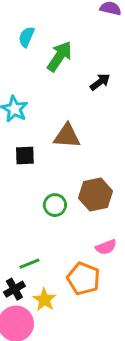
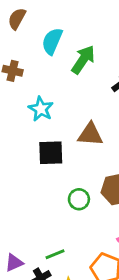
cyan semicircle: (26, 37) -> (52, 41), size x1.4
black square: (25, 156) -> (51, 153), size x1.4

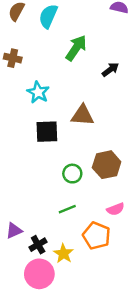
cyan semicircle: (52, 41) -> (48, 16), moved
green line: (55, 254) -> (67, 209), moved

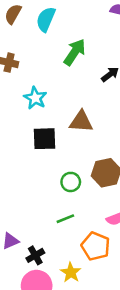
yellow star: (63, 254) -> (71, 272), moved

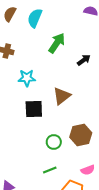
cyan star: (35, 98) -> (27, 78), turned -30
brown triangle: (81, 122) -> (62, 96), turned -42

